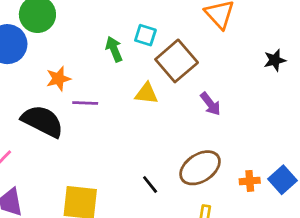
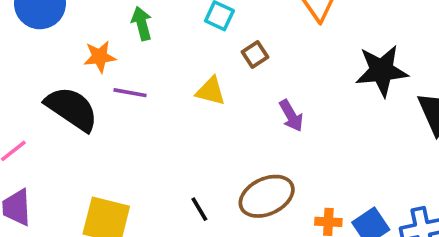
green arrow: (114, 49) -> (142, 23), moved
black star: (275, 60) -> (382, 71), size x1.8
brown square: (177, 61) -> (255, 54), size x0.5

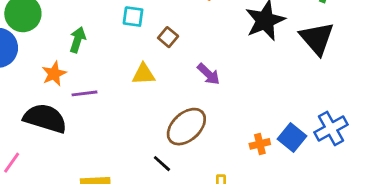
green arrow: (142, 23) -> (78, 40), turned 50
brown ellipse: (267, 196) -> (186, 127), moved

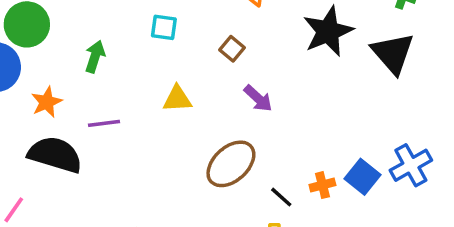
brown square: (168, 37) -> (232, 49), moved
orange star: (54, 74) -> (47, 102), moved
black line: (162, 164) -> (281, 197), moved

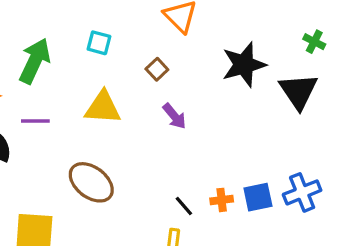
green arrow: (95, 57) -> (35, 61), size x1.6
yellow triangle: (177, 99) -> (103, 108), size x1.4
brown ellipse: (231, 164) -> (91, 182), moved, turned 72
blue square: (362, 177) -> (258, 197), turned 32

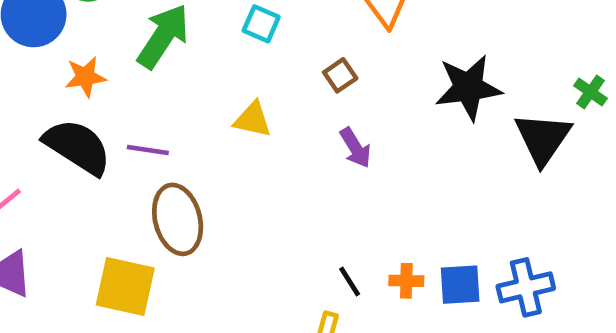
green cross: (314, 42) -> (590, 92), moved
yellow triangle: (103, 108) -> (253, 120), size x0.7
purple line: (35, 121) -> (148, 150), moved
brown ellipse: (91, 182) -> (178, 219), moved, turned 30

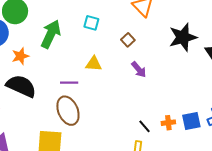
purple line: (148, 150) -> (69, 83), moved

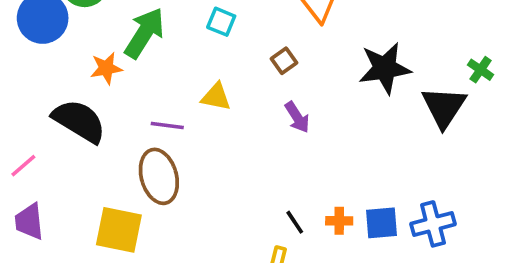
orange star: (20, 56) -> (106, 68), moved

